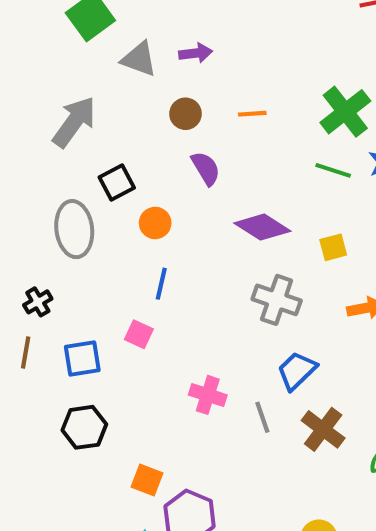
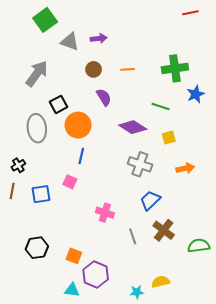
green cross: (345, 112) -> (175, 68), turned 30
green line: (333, 170) -> (161, 107), moved
orange circle: (155, 223) -> (78, 125), size x1.6
gray line: (262, 417) -> (133, 236), moved
black hexagon: (84, 427) -> (37, 248), moved

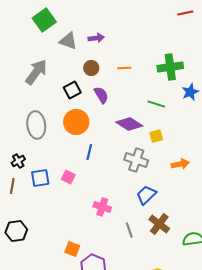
black square: (58, 104) -> (72, 90), moved
yellow square: (169, 137) -> (156, 136), moved
blue line: (81, 156) -> (89, 152), moved
blue square: (41, 194) -> (40, 178), moved
black hexagon: (37, 248) -> (16, 231), moved

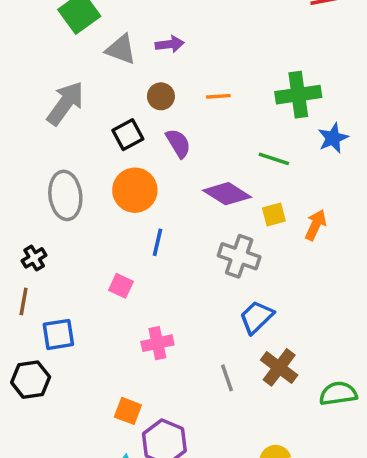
orange arrow: (180, 164) -> (316, 225), moved, turned -54
blue square: (40, 178) -> (58, 334), moved
pink cross: (102, 207) -> (157, 343), moved, turned -30

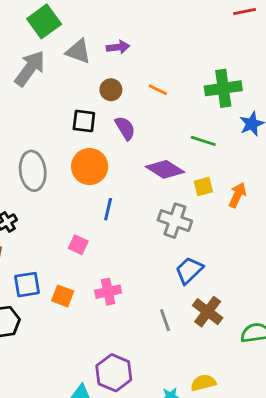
orange line: (218, 96) -> (158, 90), turned 30
gray arrow: (65, 103) -> (30, 68), moved
black square: (128, 135) -> (84, 121), turned 35
orange square: (128, 411) -> (63, 296), moved

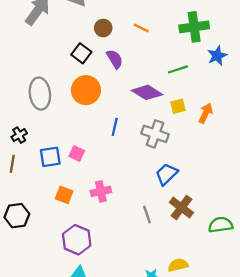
black square: (84, 121) -> (81, 53), turned 30
green line: (203, 141) -> (178, 69), turned -36
blue line: (108, 209) -> (115, 127), moved
blue square: (27, 285) -> (50, 157), moved
purple hexagon: (114, 373) -> (77, 240), moved

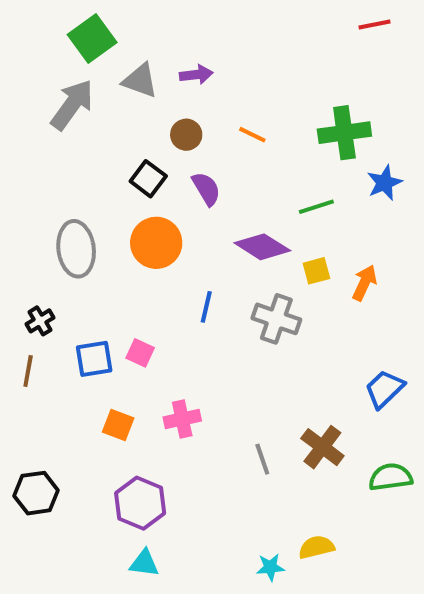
blue trapezoid: (166, 174) -> (384, 389), moved
black hexagon: (17, 216) -> (36, 493), moved

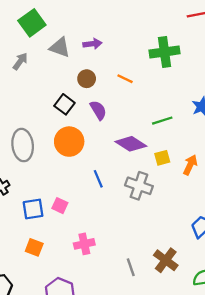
gray arrow: (72, 105) -> (20, 61), size x0.6
green cross: (344, 133) -> (165, 52), moved
blue line: (206, 307) -> (98, 179), turned -36
orange square: (118, 425) -> (34, 247), moved

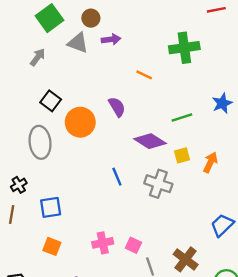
brown circle: (87, 79) -> (91, 18), moved
black square: (64, 104) -> (51, 101), moved
orange circle: (69, 142) -> (80, 122), moved
pink square: (60, 206) -> (133, 245), moved

